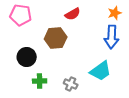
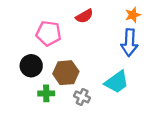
pink pentagon: (21, 15) -> (49, 33), moved
brown hexagon: (56, 38) -> (66, 73), moved

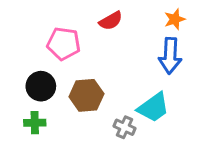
green cross: (46, 93) -> (35, 123), moved
gray cross: (82, 97) -> (124, 127), moved

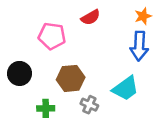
black circle: (41, 86) -> (19, 73), moved
green cross: (35, 123) -> (46, 108), moved
gray cross: (124, 127) -> (89, 105), moved

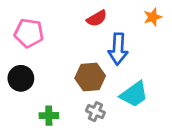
pink pentagon: (52, 36) -> (29, 33), moved
blue arrow: (139, 46) -> (118, 49), moved
brown hexagon: (71, 78) -> (90, 77), moved

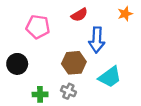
pink pentagon: (29, 33) -> (38, 27), moved
gray cross: (95, 112) -> (68, 91), moved

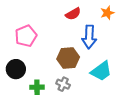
orange star: (125, 14) -> (107, 13), moved
pink pentagon: (38, 27) -> (26, 36), moved, turned -30
black circle: (17, 64) -> (16, 69), moved

